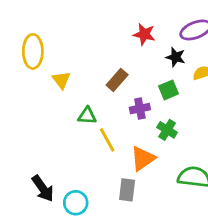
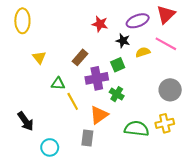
yellow ellipse: (33, 51) -> (22, 21), moved
purple cross: (140, 109) -> (97, 78), size x1.5
black arrow: (43, 188) -> (26, 121), moved

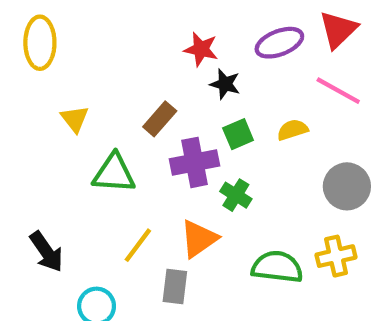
black star: (123, 41) -> (225, 84), moved
yellow semicircle: (143, 52) -> (292, 130), moved
green triangle: (58, 84) -> (114, 173), size x1.5
yellow line: (73, 101) -> (138, 245), moved, turned 66

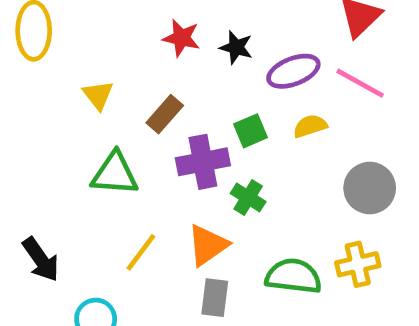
purple ellipse: (279, 43) -> (293, 71), moved
red star: (201, 49) -> (181, 38), moved
black star: (225, 84) -> (236, 47), moved
yellow triangle: (75, 119) -> (98, 95), moved
gray rectangle: (175, 287) -> (215, 298), moved

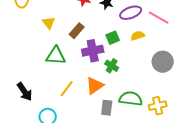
yellow cross: (358, 264) -> (158, 106), moved
gray rectangle: (215, 298) -> (107, 108), moved

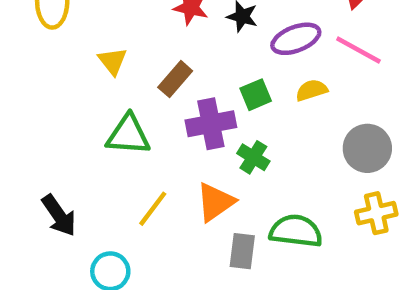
yellow cross: (158, 106) -> (376, 213), moved

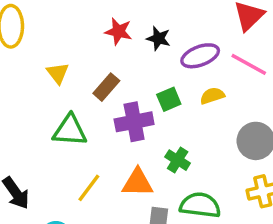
green cross: (253, 157) -> (178, 160), moved
orange triangle: (215, 202) -> (138, 183), turned 36

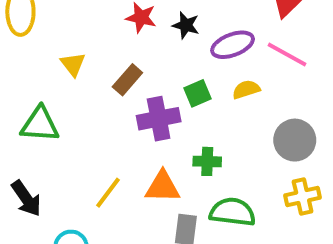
green triangle: (70, 130) -> (40, 125), moved
green cross: (178, 160) -> (207, 161), turned -30

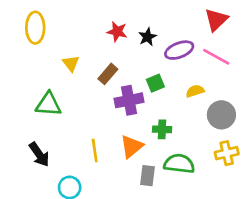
black star: (186, 25) -> (147, 37), turned 30
yellow semicircle: (246, 89) -> (195, 91), moved
orange triangle: (162, 187) -> (132, 147), turned -40
yellow line: (108, 193) -> (95, 150), turned -45

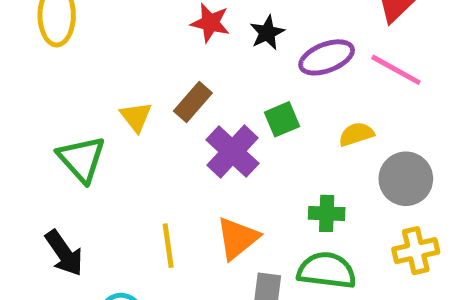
yellow triangle: (71, 63) -> (136, 117), moved
purple cross: (129, 100) -> (232, 152), turned -36
green triangle: (48, 104) -> (81, 159), turned 44
green cross: (162, 129) -> (327, 213), moved

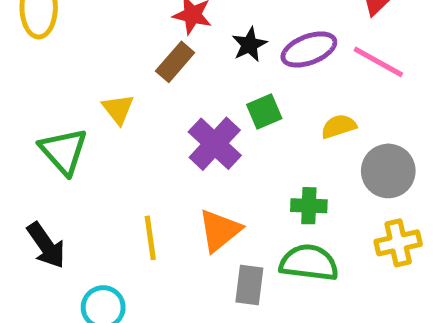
black star: (267, 33) -> (249, 45), moved
brown rectangle: (193, 102) -> (175, 62), moved

